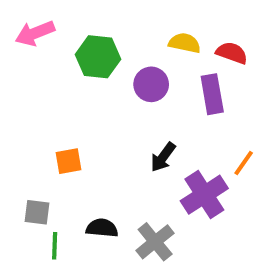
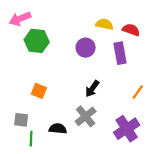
green hexagon: (98, 57) -> (37, 41), moved
orange square: (68, 161) -> (39, 91), turned 32
purple cross: (204, 195) -> (127, 129), moved
gray cross: (155, 242) -> (86, 116), moved

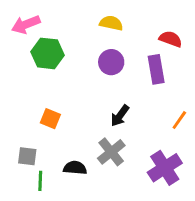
yellow semicircle: (104, 24) -> (111, 23), moved

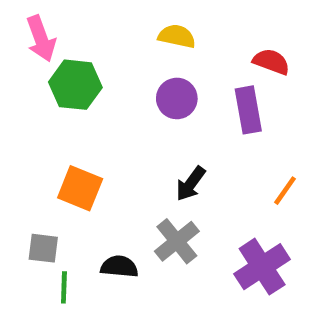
pink arrow: (26, 24) -> (41, 39), turned -88
orange square: (50, 119) -> (80, 188), size x1.4

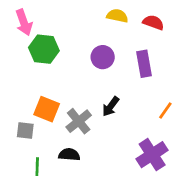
yellow semicircle: (177, 36) -> (117, 16), moved
red semicircle: (271, 62) -> (153, 22), moved
gray cross: (177, 241) -> (79, 121), moved
gray square: (43, 248) -> (25, 131), moved

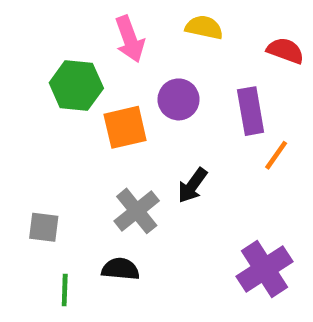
pink arrow: (24, 22) -> (130, 39), moved
red semicircle: (153, 22) -> (285, 51), moved
orange square: (47, 109) -> (125, 127), moved, turned -35
orange line: (165, 111) -> (276, 155), moved

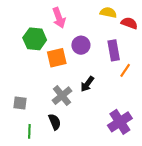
yellow semicircle: (204, 27) -> (108, 13), moved
black semicircle: (120, 269) -> (55, 122), turned 63

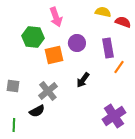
gray cross: (62, 96) -> (48, 91), moved
gray square: (20, 103) -> (13, 86), moved
black semicircle: (55, 122) -> (37, 111), moved, turned 84
green line: (29, 131) -> (14, 125), moved

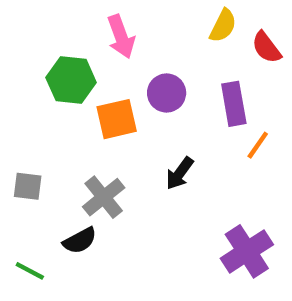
yellow semicircle: (103, 12) -> (223, 26), turned 105
red semicircle: (123, 22) -> (266, 47), turned -147
green line: (14, 125) -> (30, 271), turned -64

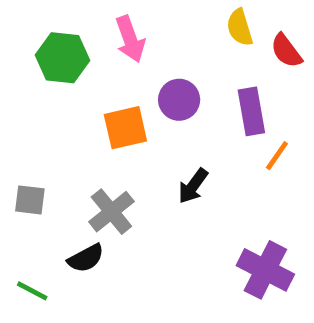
yellow semicircle: (223, 26) -> (240, 27), turned 136
green hexagon: (71, 80) -> (63, 58), moved
purple cross: (247, 251) -> (265, 270), turned -30

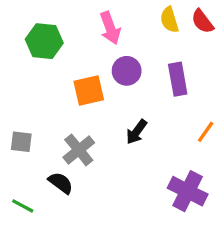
pink arrow: (130, 39) -> (110, 28), moved
red semicircle: (286, 51) -> (202, 21), moved
orange line: (277, 156) -> (206, 132), moved
black semicircle: (86, 258) -> (61, 183), turned -115

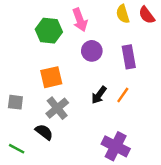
green hexagon: (44, 41) -> (49, 31), moved
orange square: (89, 91) -> (51, 77), moved
orange line: (206, 132) -> (123, 95), moved
purple cross: (188, 191) -> (116, 146), moved

